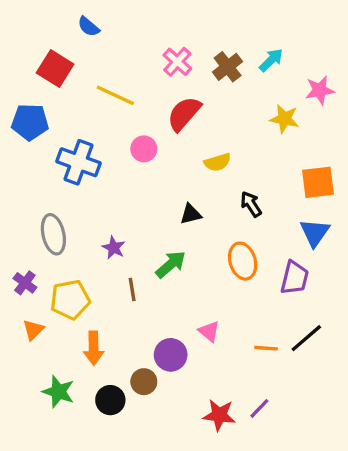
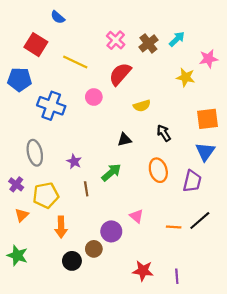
green star: (58, 392) -> (17, 255), moved
purple line: (259, 408) -> (177, 276), moved, turned -48

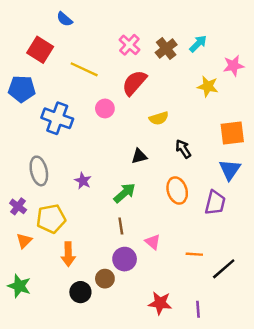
brown line: (86, 189) -> (121, 226), moved
black line: (200, 220) -> (224, 269), moved

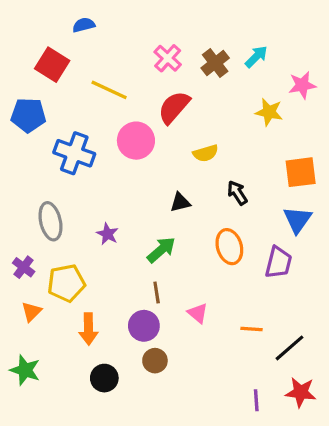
blue semicircle: (65, 19) -> (84, 25), turned 126
pink circle: (105, 108) -> (136, 141), size x1.5
purple circle: (125, 259) -> (144, 326), moved
brown circle: (105, 279) -> (155, 361), moved
red star: (160, 303) -> (301, 392), moved

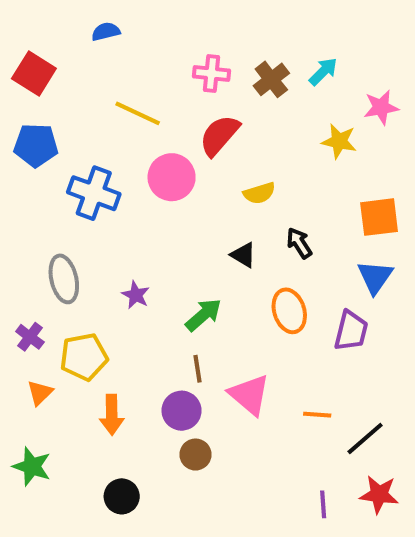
pink cross: (168, 58) -> (211, 73), turned -36
red square: (52, 65) -> (34, 73), moved
black triangle: (180, 202) -> (243, 255), moved, turned 45
pink triangle: (198, 313) -> (249, 395), size x1.6
black circle: (104, 378) -> (122, 496), moved

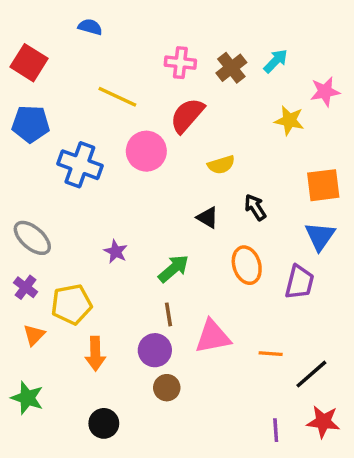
blue semicircle: (106, 32) -> (90, 27), turned 30
gray ellipse: (64, 279) -> (32, 238), moved, turned -36
pink triangle: (249, 395) -> (213, 337), turned -51

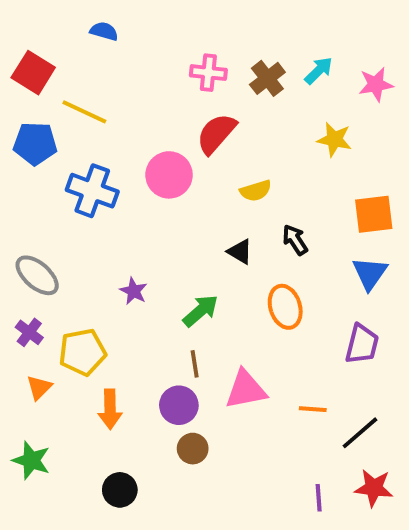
pink star: (325, 92) -> (376, 84), moved
yellow line: (117, 97) -> (84, 112), moved
purple trapezoid: (299, 282) -> (362, 344), moved

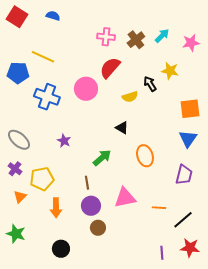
red square: (33, 73) -> (17, 17), moved
black arrow: (295, 240) -> (150, 84), moved
purple star: (134, 291) -> (64, 141), moved
brown line: (195, 364) -> (87, 183), moved

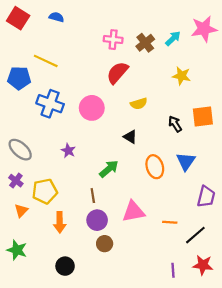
pink star: (191, 43) -> (204, 29), moved, size x1.4
black arrow: (150, 84) -> (175, 124), moved
pink circle: (86, 89) -> (92, 108), moved
blue triangle: (188, 139) -> (186, 161), moved
purple trapezoid: (184, 175) -> (206, 197), moved

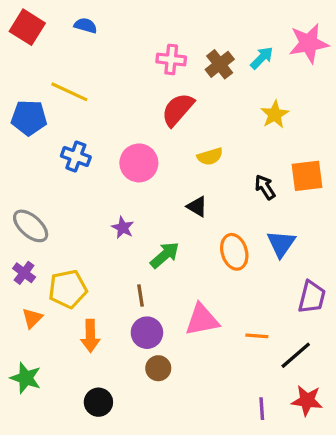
yellow star: (182, 76) -> (275, 114), turned 30
blue cross: (50, 104) -> (76, 156), size x0.7
purple star: (68, 151) -> (123, 228), moved

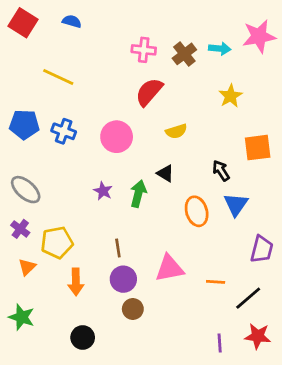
cyan arrow: (262, 58) -> (220, 49), turned 50
blue pentagon: (29, 118) -> (24, 124), moved
black arrow: (265, 187) -> (221, 171), moved
green arrow: (165, 255) -> (138, 194), moved, turned -35

